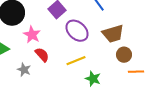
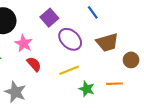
brown circle: (124, 55) -> (131, 60), moved
gray star: (24, 70) -> (15, 92), moved, size x1.5
orange line: (136, 72) -> (115, 84), moved

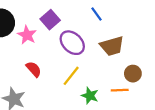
pink star: (24, 43) -> (27, 35), moved
brown circle: (131, 60) -> (133, 74), moved
yellow line: (69, 70) -> (71, 76), turned -30

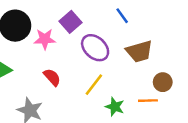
pink star: (27, 35) -> (45, 39), turned -30

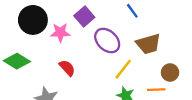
yellow line: (94, 85) -> (123, 69), moved

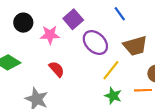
black circle: (33, 20) -> (23, 23), size x0.7

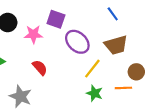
blue line: (120, 14) -> (113, 14), moved
purple square: (73, 19) -> (56, 19), turned -30

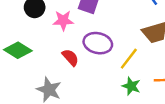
purple ellipse: (77, 42) -> (98, 43), moved, turned -30

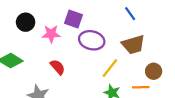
purple ellipse: (98, 43) -> (92, 40), moved

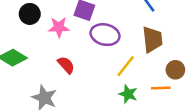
brown trapezoid: (133, 45) -> (152, 39), turned -80

